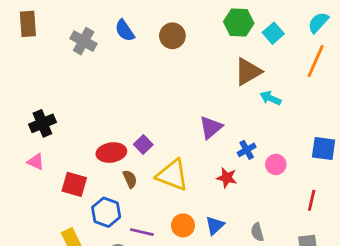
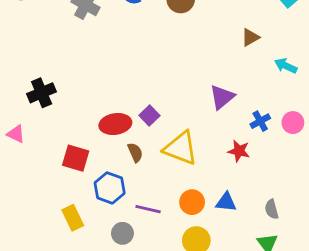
brown triangle: (248, 72) -> (250, 37), moved, size x0.6
pink triangle: (36, 162) -> (16, 134), moved
pink circle: (276, 164) -> (293, 123), moved
blue triangle: (215, 225) -> (226, 202), turned 48

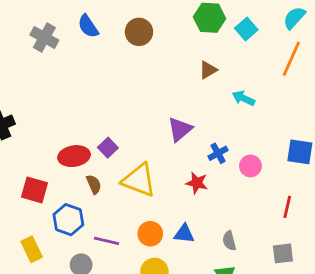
pink circle: (293, 123) -> (250, 166), moved

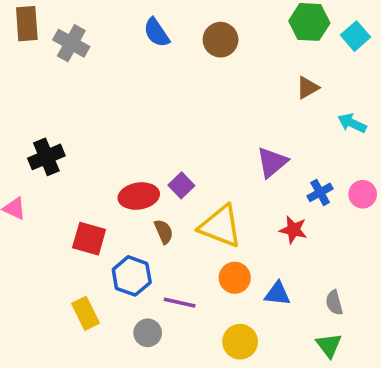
gray cross: (44, 38) -> (71, 43), moved
pink circle: (250, 166) -> (363, 194), moved
orange circle: (150, 234) -> (235, 278), moved

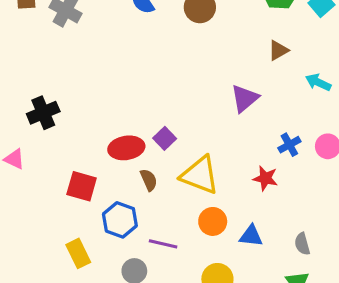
purple triangle: (272, 162) -> (245, 98), moved

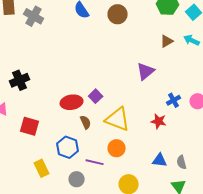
cyan arrow: (318, 82) -> (192, 40), moved
red square: (82, 186) -> (30, 126), moved
orange circle: (213, 221) -> (117, 148), moved
blue triangle: (251, 236) -> (160, 160), moved

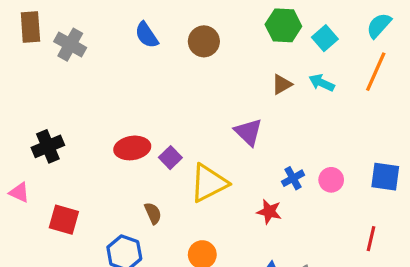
purple triangle: (146, 71) -> (248, 132), turned -36
purple square: (96, 96) -> (170, 158), moved
red ellipse: (72, 102) -> (132, 148), moved
yellow triangle: (118, 119) -> (209, 183), moved, turned -48

